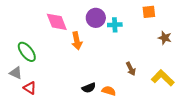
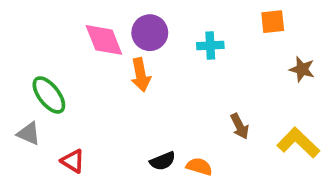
purple circle: (96, 18) -> (150, 33), moved
red triangle: (30, 88) -> (73, 161), moved

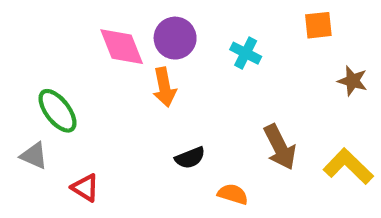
cyan cross: (210, 45) -> (246, 53), turned 30
brown arrow: (240, 126) -> (280, 147), size x1.5
black semicircle: (163, 161) -> (190, 158), moved

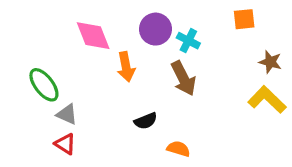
purple circle: (175, 38) -> (155, 29), moved
brown arrow: (280, 147) -> (183, 78), moved
gray triangle: (34, 156) -> (67, 114), moved
yellow L-shape: (348, 166) -> (267, 100), moved

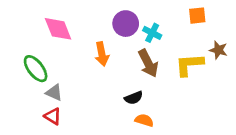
pink diamond: (93, 36) -> (58, 29), moved
yellow L-shape: (267, 100) -> (189, 65), moved, turned -48
black semicircle: (146, 121) -> (134, 98), moved

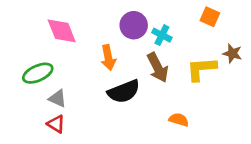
orange square: (197, 16) -> (210, 17), turned 30
green ellipse: (36, 69) -> (38, 73), turned -76
black semicircle: (134, 98) -> (124, 91), moved, size x1.6
orange semicircle: (144, 120) -> (179, 120), moved

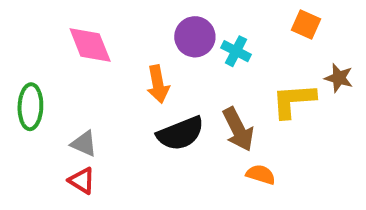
brown arrow: (158, 68) -> (238, 129), moved
green ellipse: (38, 73) -> (30, 107), moved, turned -64

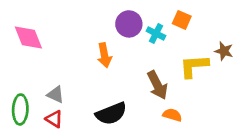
orange square: (306, 24) -> (182, 20), moved
pink diamond: (90, 45) -> (28, 38), moved
green ellipse: (30, 107) -> (20, 109), moved
black semicircle: (181, 133) -> (111, 114), moved

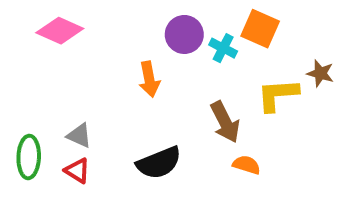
orange square: (182, 20) -> (260, 29), size x1.4
pink diamond: (28, 38) -> (60, 31), moved, turned -44

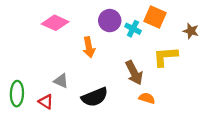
pink diamond: (60, 31) -> (55, 23), moved
brown star: (320, 73) -> (191, 31), moved
gray triangle: (79, 136) -> (61, 81), moved

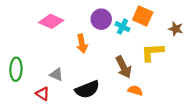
green ellipse: (17, 94) -> (16, 69), moved

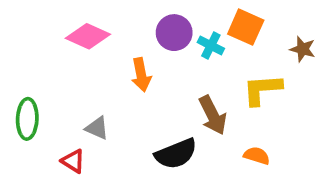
black semicircle: (87, 89) -> (176, 154), moved
orange semicircle: (135, 91) -> (257, 156), moved

